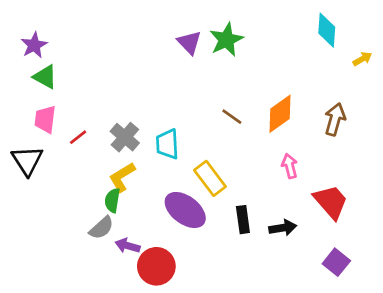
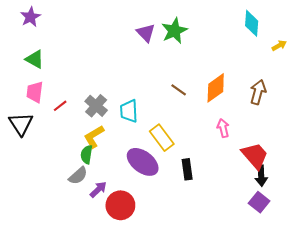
purple star: (34, 45) -> (30, 17), moved
black arrow: (283, 228) -> (261, 176), moved, turned 96
purple arrow: (128, 246) -> (98, 189), turned 120

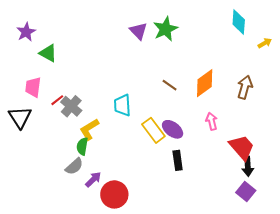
purple star: (30, 17) -> (26, 32), moved
green triangle: (35, 59) -> (48, 53), moved
gray cross: (96, 106) -> (71, 106), moved
purple ellipse: (143, 162) -> (173, 129), moved, size x0.7

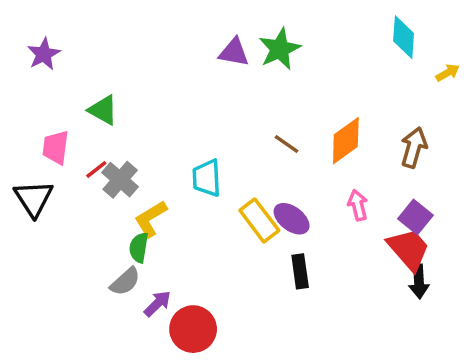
purple triangle: (138, 31) -> (234, 52), turned -36
green triangle: (48, 53) -> (103, 110), moved
purple square: (246, 191) -> (415, 217), moved

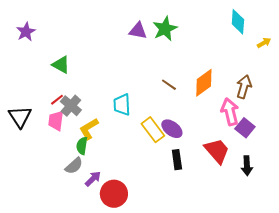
pink trapezoid: (56, 147) -> (56, 121), moved
pink arrow: (358, 205) -> (230, 112), moved, size x1.5
red trapezoid: (409, 249) -> (217, 151), moved

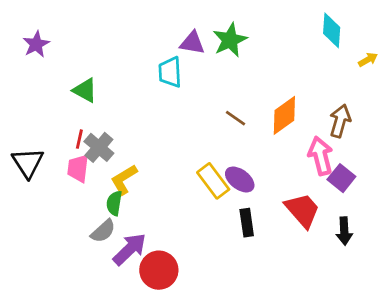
red line: (57, 100) -> (79, 139), turned -40
cyan trapezoid: (122, 105) -> (170, 72), moved
purple arrow: (93, 179) -> (130, 249), size x1.5

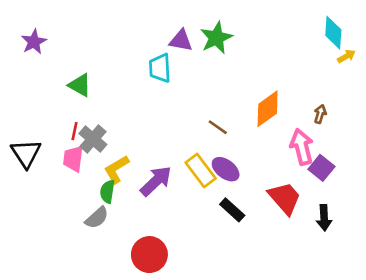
cyan diamond: (332, 30) -> (333, 33), moved
brown line: (236, 118) -> (218, 127), moved
brown arrow: (340, 121) -> (320, 114), size x0.6
black rectangle: (247, 223) -> (232, 210), turned -40
purple arrow: (130, 249) -> (156, 181), moved

